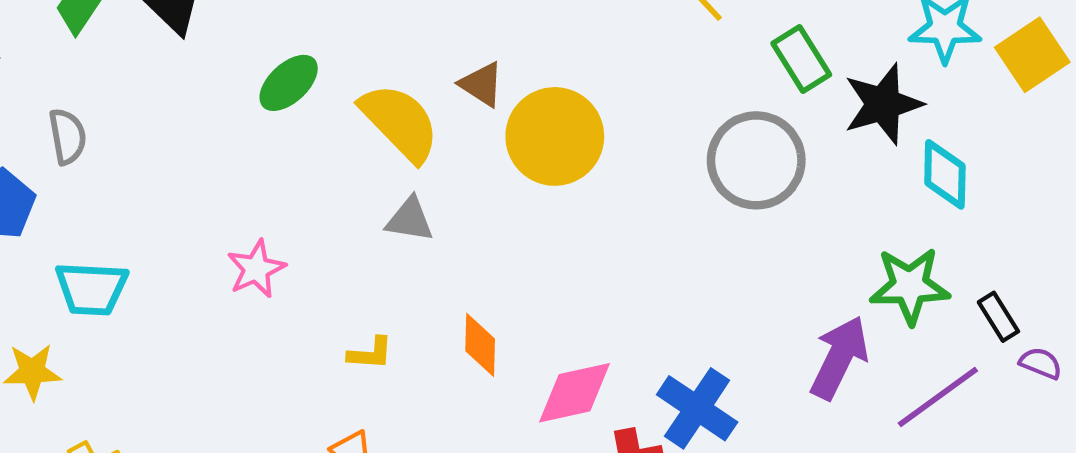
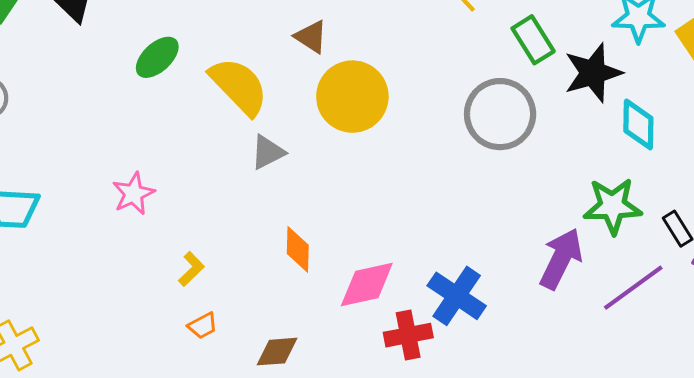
brown triangle: (482, 84) -> (311, 37), moved
gray triangle: (410, 220) -> (268, 152), moved, turned -36
yellow L-shape: (370, 353) -> (191, 269), moved, turned -48

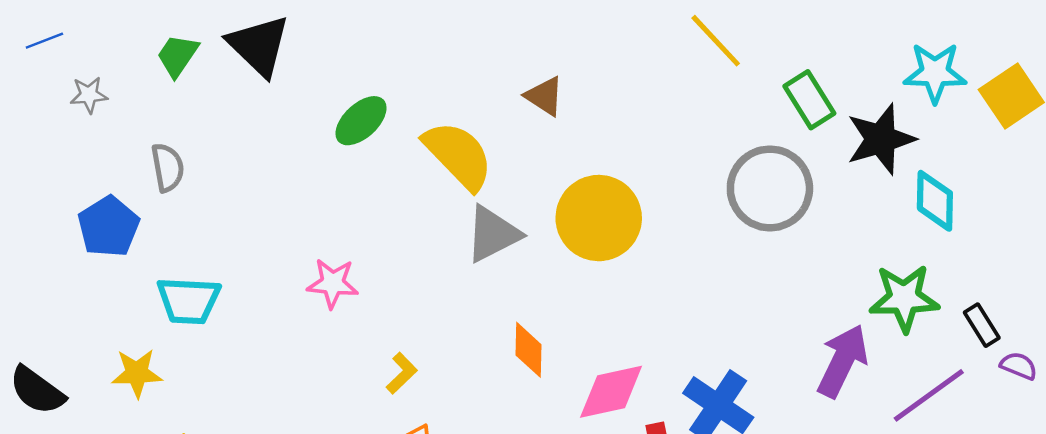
yellow circle: (352, 97) -> (599, 218), moved
gray triangle: (268, 152) -> (493, 234), size x1.4
pink star: (133, 194) -> (333, 283), turned 30

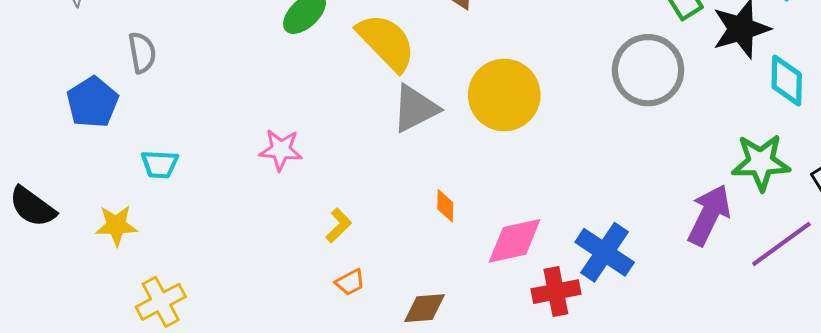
cyan trapezoid: (189, 301) -> (160, 164), size x0.7
orange diamond: (529, 350) -> (445, 206), size x0.7
black semicircle: (37, 390) -> (32, 207), moved

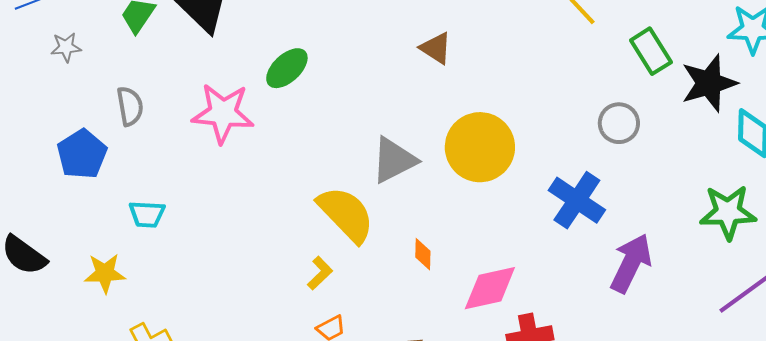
yellow semicircle: (386, 42) -> (346, 214), moved
gray circle: (648, 70) -> (619, 123), size x0.6
pink star: (281, 150) -> (223, 113), moved, size x1.5
purple arrow: (709, 215) -> (631, 263), moved
blue cross: (605, 252) -> (577, 200), moved

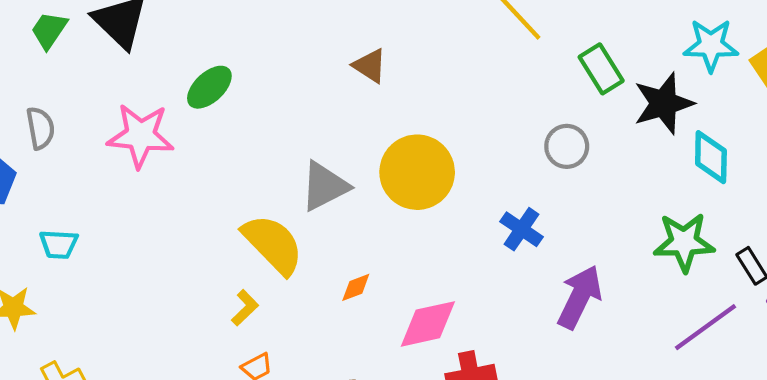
blue cross: (577, 200) -> (522, 229), size x0.7
orange diamond: (423, 254) -> (356, 287), turned 68

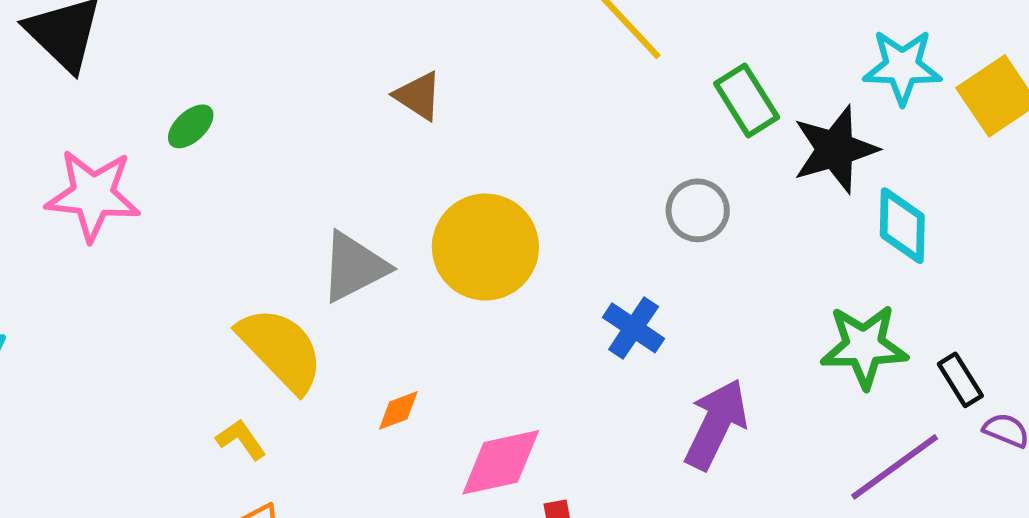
green ellipse: (209, 87) -> (191, 126), size x0.7
yellow L-shape: (245, 308) -> (241, 439), turned -81

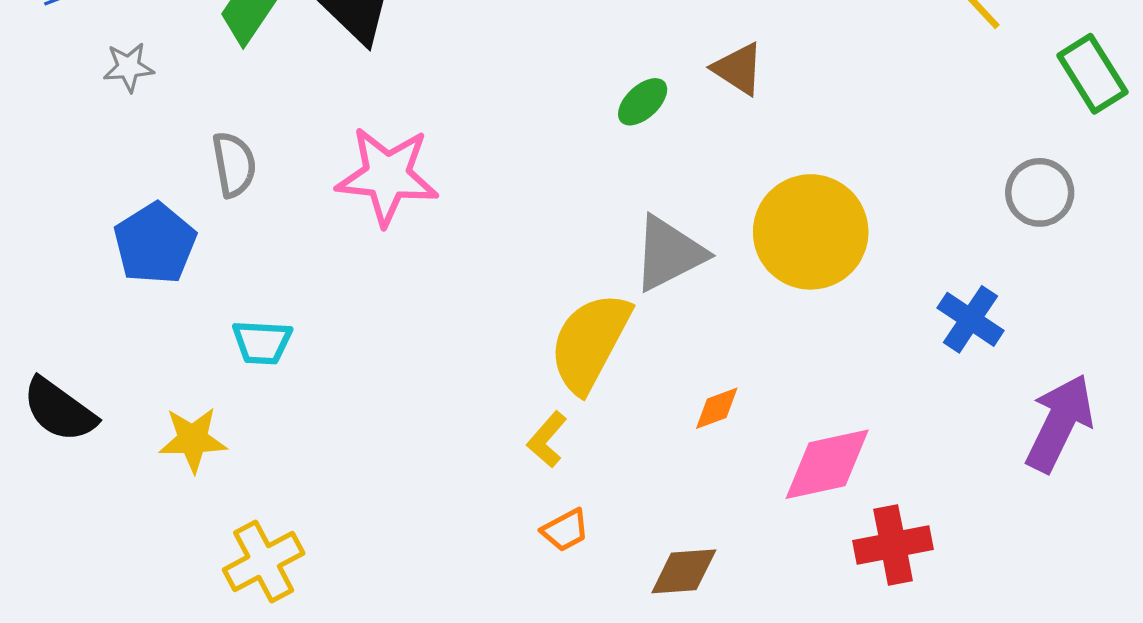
green ellipse: (191, 126) -> (643, 102), moved
yellow semicircle: (281, 349) -> (590, 342), turned -108
yellow L-shape: (241, 439) -> (547, 440), turned -104

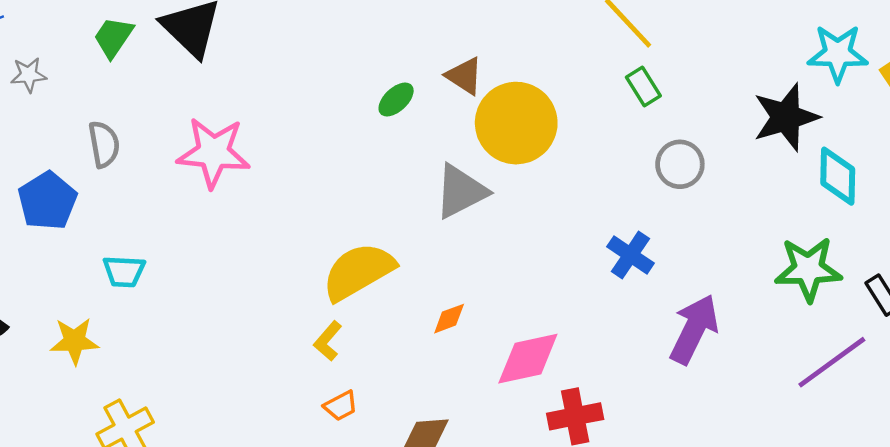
green rectangle: (1092, 74) -> (643, 87), moved, size x0.7
yellow circle: (811, 232) -> (516, 123), moved
gray triangle: (669, 253) -> (461, 191), moved
yellow semicircle: (590, 342) -> (358, 271), turned 32

